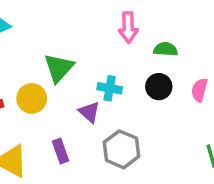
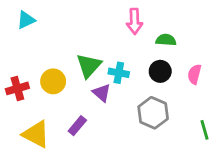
green triangle: (59, 68) -> (89, 66), moved
gray hexagon: (122, 149) -> (153, 113), moved
purple rectangle: (61, 151) -> (77, 126), turned 60

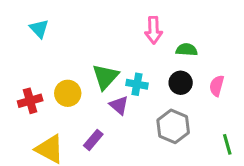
cyan triangle: (26, 20) -> (39, 29), turned -48

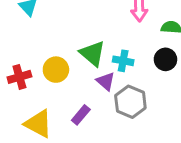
green triangle: (105, 77) -> (92, 54), turned -32
gray hexagon: (173, 126) -> (130, 102), moved

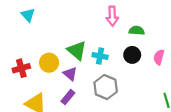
purple triangle: (106, 81) -> (70, 74), moved

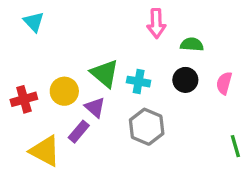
purple rectangle: (68, 97) -> (79, 132), moved

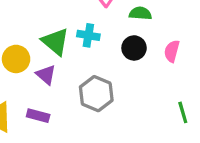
cyan cross: (139, 82) -> (88, 35), moved
purple rectangle: (79, 132) -> (38, 116), moved, turned 65

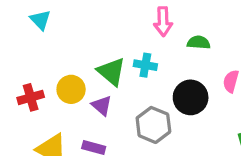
black circle: (134, 48) -> (191, 97), moved, size x1.4

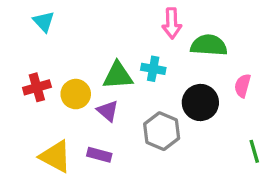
green semicircle: (199, 43) -> (209, 45), size x1.5
green triangle: (111, 72) -> (118, 76), turned -44
red cross: (31, 97) -> (37, 87), moved

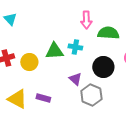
purple triangle: (108, 111) -> (75, 79), moved
gray hexagon: (162, 131) -> (91, 95), moved

